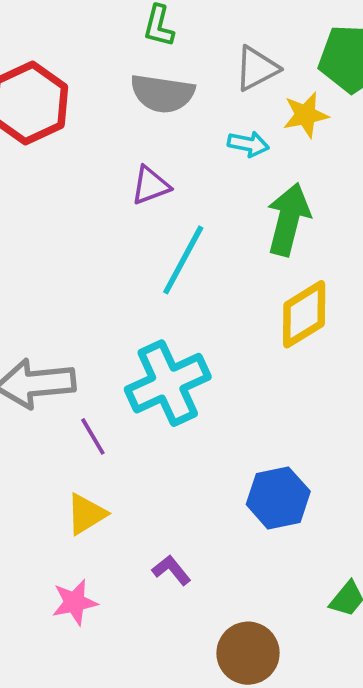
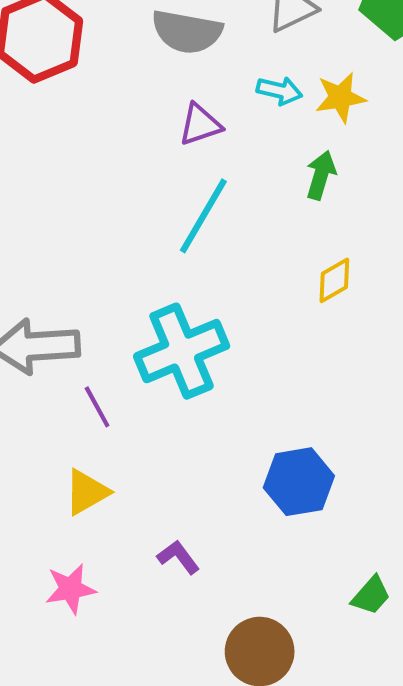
yellow star: (306, 115) -> (340, 98), moved
purple triangle: (150, 185) -> (200, 125), moved
green arrow: (288, 219) -> (321, 175), size x0.6
yellow diamond: (304, 314) -> (334, 280), size x0.6

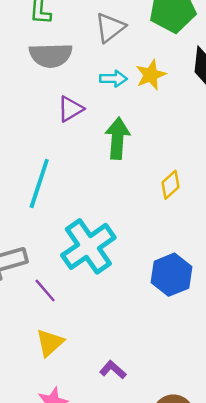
green arrow: (321, 175) -> (117, 138), moved, size x1.4
cyan line: (203, 216) -> (39, 183), moved
blue hexagon: (299, 482) -> (171, 275), moved

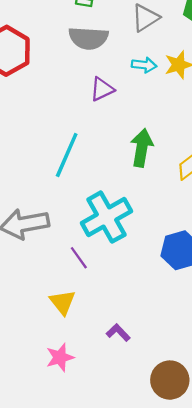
green arrow: (117, 138) -> (142, 148), moved
purple line: (45, 291) -> (79, 258), moved
yellow triangle: (50, 343) -> (63, 302), turned -32

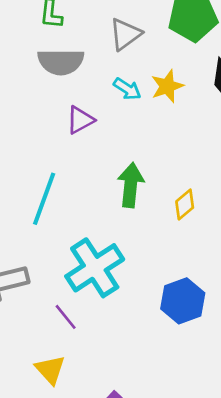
cyan arrow: (144, 65) -> (127, 89), turned 30

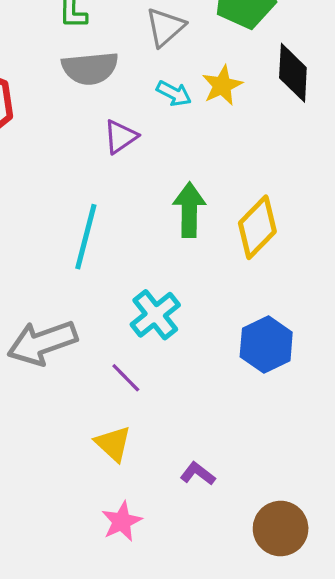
yellow diamond: (185, 205) -> (257, 227), size x1.6
cyan cross: (95, 268) -> (155, 315), size x0.7

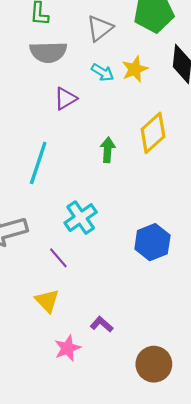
green arrow: (189, 210) -> (108, 150), size x0.7
yellow diamond: (257, 227) -> (153, 133), moved
pink star: (122, 521) -> (67, 348), moved

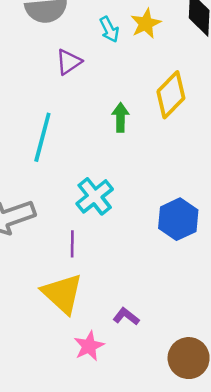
cyan arrow: (103, 72) -> (109, 29), turned 35
purple line: (58, 258) -> (72, 244), turned 45
yellow triangle: (47, 301) -> (62, 294), size x1.5

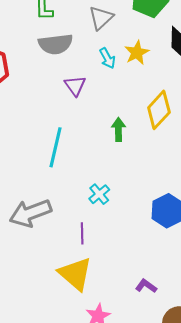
purple triangle: (69, 62) -> (75, 86), turned -30
cyan cross: (95, 196) -> (99, 194), size x0.7
purple L-shape: (126, 316) -> (146, 286), moved

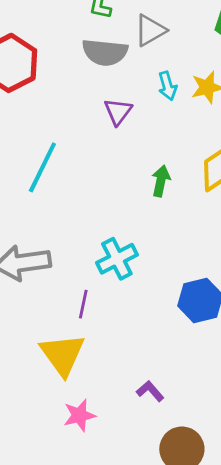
gray triangle: (101, 18) -> (150, 30), moved
cyan line: (55, 147) -> (42, 167), moved
cyan cross: (99, 194) -> (117, 259), size x1.4

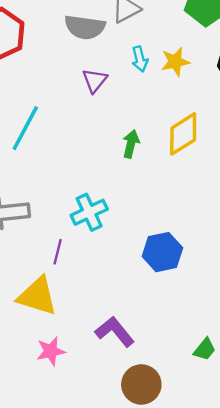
yellow triangle: (62, 354) -> (37, 296), turned -39
purple L-shape: (150, 391) -> (115, 332), size x1.6

